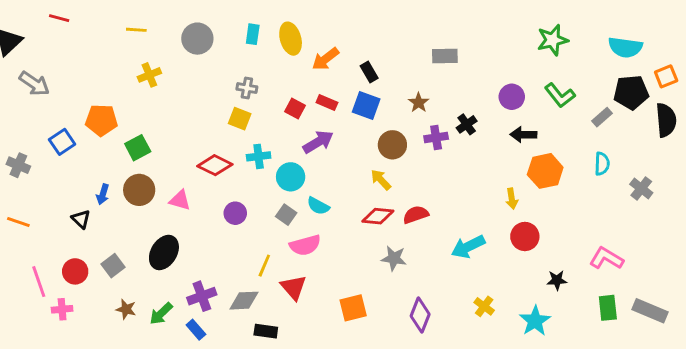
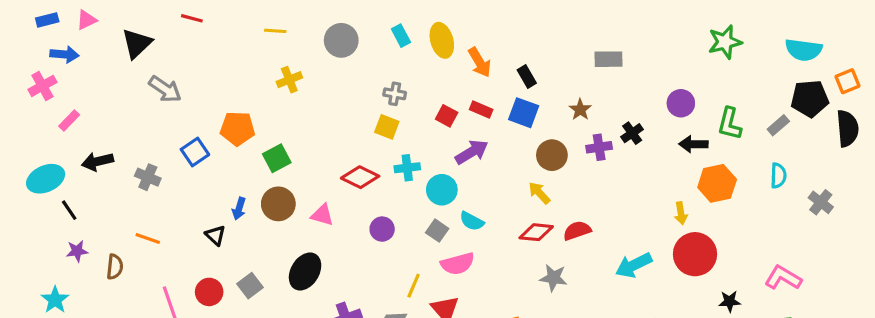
cyan rectangle: (253, 34) -> (401, 36), turned -36
orange arrow: (325, 59) -> (480, 62), turned -84
green L-shape: (560, 95) -> (730, 124), moved, turned 52
red circle: (525, 236) -> (695, 254), size x1.4

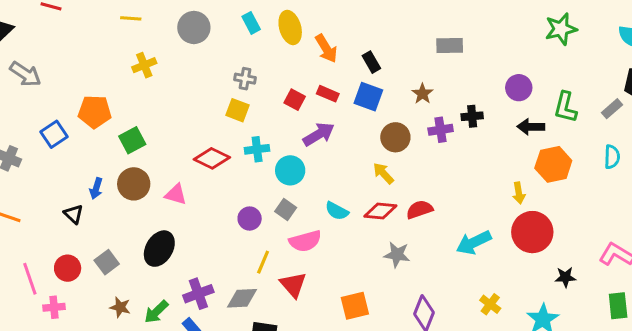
black cross: (632, 133) -> (472, 116), turned 30
cyan semicircle: (472, 221) -> (337, 211), moved
purple circle: (382, 229) -> (250, 219), moved

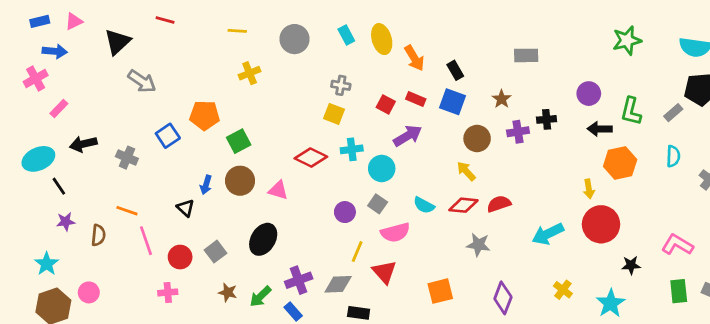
pink line: (30, 279) -> (146, 241), moved

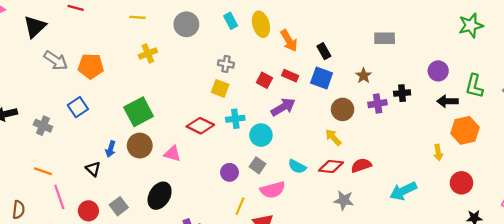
orange pentagon: (205, 115) -> (91, 66), moved
green square: (239, 141) -> (139, 112), size x1.4
red circle: (601, 224) -> (461, 183), moved, size x0.7
brown semicircle: (98, 235) -> (18, 210), moved

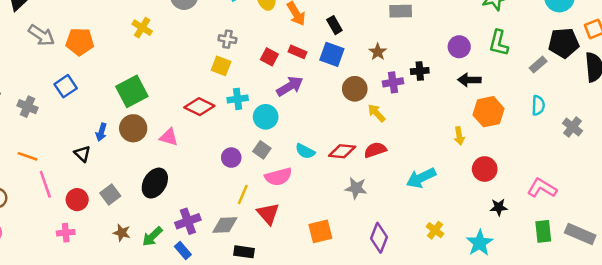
yellow cross: (148, 53) -> (142, 28), turned -36
green L-shape: (474, 86) -> (499, 43), moved
yellow arrow: (333, 137) -> (376, 113), moved

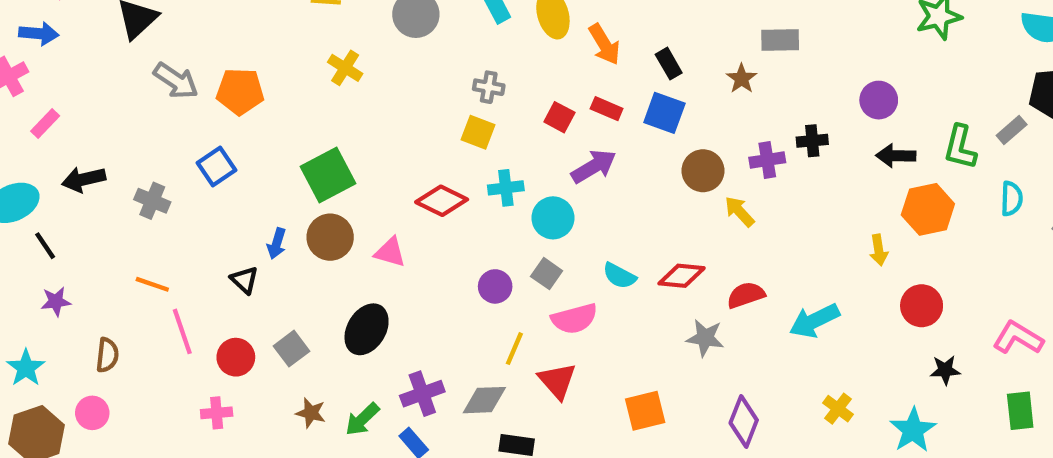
green L-shape: (499, 43) -> (960, 147), moved
brown star: (378, 52) -> (742, 79), moved
red semicircle: (375, 150) -> (746, 295), moved

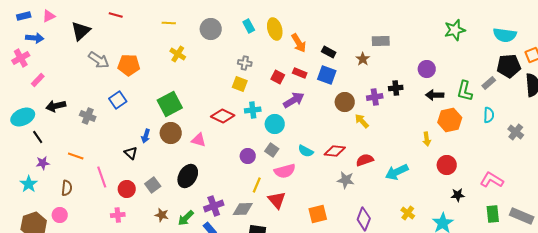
black rectangle: (669, 64) -> (329, 52), turned -32
orange line: (152, 284) -> (76, 156), moved
cyan star: (26, 368) -> (29, 184), moved

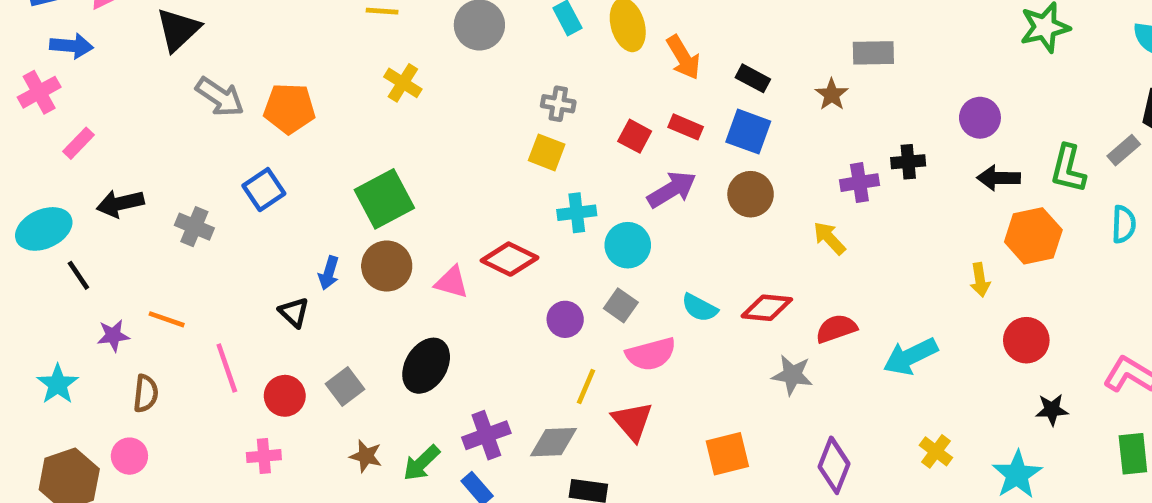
brown circle: (345, 102) -> (751, 194), moved
red diamond: (223, 116) -> (510, 259), moved
purple star: (43, 163) -> (113, 336), moved

